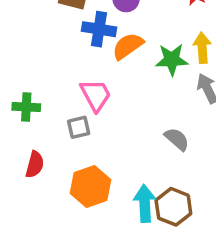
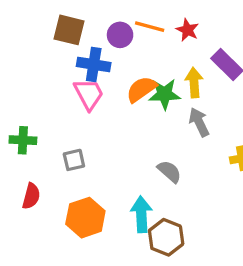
orange semicircle: (128, 46) -> (141, 89), moved
pink trapezoid: (96, 95) -> (89, 94), moved
cyan arrow: (145, 203) -> (141, 214), moved

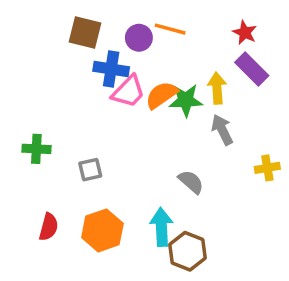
red star: (187, 30) -> (245, 33), moved
pink trapezoid: (89, 94) -> (128, 92), moved, turned 72
red semicircle: (31, 196) -> (49, 227), moved

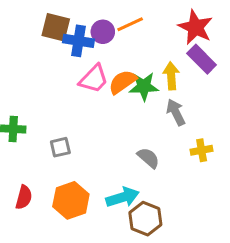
orange line: (170, 29) -> (130, 24), turned -40
red star: (245, 33) -> (195, 27), size x1.6
blue cross: (111, 69) -> (79, 41), moved
yellow cross: (267, 168) -> (202, 150), moved
cyan arrow: (161, 227) -> (123, 197), turned 76

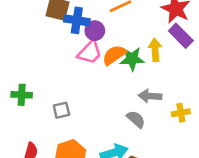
purple circle: (103, 32) -> (95, 31), moved
gray arrow: (176, 112) -> (150, 96), moved, turned -60

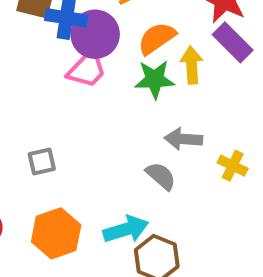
purple circle: (95, 31) -> (95, 34), size x1.5
orange semicircle: (114, 55) -> (157, 38), moved
yellow cross: (181, 113) -> (233, 166), turned 36

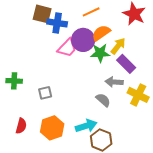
purple circle: (95, 34) -> (83, 40), moved
purple rectangle: (233, 42) -> (126, 64), moved
yellow arrow: (192, 65) -> (118, 46), turned 42
yellow cross: (233, 166) -> (138, 95), size x1.5

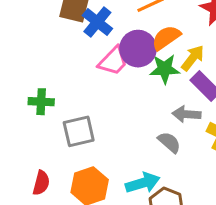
blue cross: (57, 23) -> (97, 22), turned 30
green cross: (14, 81) -> (41, 102), moved
gray square: (45, 93) -> (79, 131), size x1.5

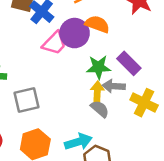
orange semicircle: (166, 38) -> (97, 24), turned 55
yellow arrow: (193, 58) -> (97, 92), moved, turned -35
green star: (165, 69) -> (99, 67), moved

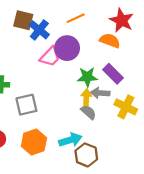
orange semicircle: (97, 24) -> (110, 41), moved

